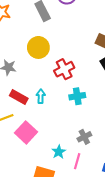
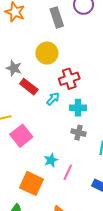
cyan arrow: (41, 96) -> (53, 99), moved, turned 32
red rectangle: (19, 97) -> (29, 87), moved
gray cross: (84, 137) -> (78, 133), moved, turned 32

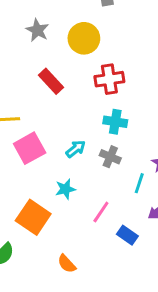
gray star: (14, 68) -> (37, 30), moved
cyan arrow: (53, 99) -> (76, 149), moved
pink line: (68, 172) -> (101, 212), moved

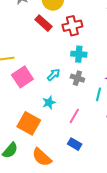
red rectangle: (51, 81) -> (44, 23), moved
blue rectangle: (127, 235) -> (75, 144), moved
orange semicircle: (67, 264) -> (42, 157), moved, size x1.5

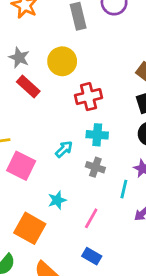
red rectangle: (44, 23) -> (28, 86), moved
cyan arrow: (54, 75) -> (64, 149), moved
pink square: (22, 77) -> (21, 166), turned -30

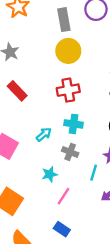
yellow circle: (62, 61) -> (68, 51), moved
red rectangle: (28, 86) -> (17, 91), moved
cyan star: (57, 200) -> (50, 174), moved

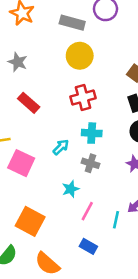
gray rectangle: (64, 20) -> (72, 23), turned -60
cyan line: (94, 173) -> (116, 220), moved

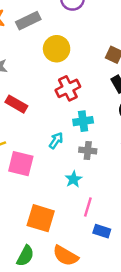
gray rectangle: (72, 23) -> (28, 21), moved, turned -30
pink line: (87, 211) -> (88, 207), moved

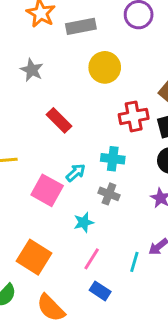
red cross: (68, 88) -> (134, 116), moved
red rectangle: (16, 104) -> (59, 120), moved
pink square: (21, 164) -> (47, 190), moved

